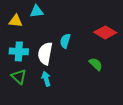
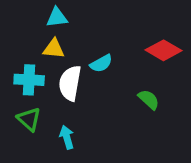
yellow triangle: (16, 21) -> (54, 49), moved
cyan semicircle: (65, 41) -> (101, 63), turned -136
cyan arrow: (46, 79) -> (67, 137), moved

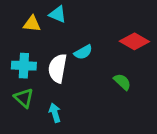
cyan triangle: (57, 18) -> (58, 14), moved, turned 30
yellow triangle: (54, 49) -> (32, 24), moved

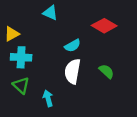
yellow triangle: (32, 24) -> (12, 34), moved, turned -35
red diamond: (134, 41) -> (104, 26), moved
white semicircle: (58, 68) -> (73, 71), moved

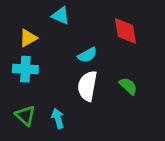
red diamond: (104, 26) -> (125, 31), turned 50
yellow triangle: (12, 34) -> (28, 38), moved
green triangle: (21, 85) -> (25, 116), moved

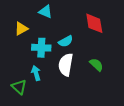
cyan cross: (25, 69) -> (41, 48), moved
cyan arrow: (58, 118) -> (36, 73), moved

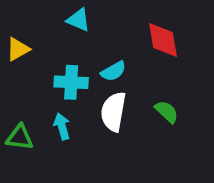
yellow triangle: (21, 29) -> (18, 49), moved
green triangle: (19, 87) -> (20, 137), moved, turned -35

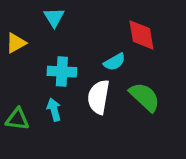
cyan triangle: (78, 20) -> (54, 17), moved, turned 35
cyan semicircle: (113, 71) -> (114, 62), moved
green semicircle: (167, 112) -> (145, 97), size x1.5

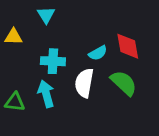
red diamond: (141, 35) -> (128, 46), moved
yellow triangle: (16, 43) -> (13, 37), turned 30
cyan arrow: (54, 110) -> (46, 94), size x1.4

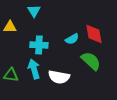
white semicircle: (84, 83) -> (59, 77), moved, turned -90

